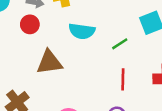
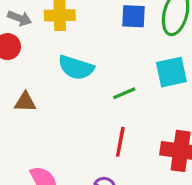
brown triangle: (49, 62) -> (25, 102), size x0.6

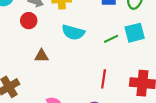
green line: (124, 93) -> (111, 39), moved

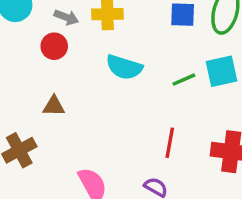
brown triangle: (42, 56) -> (54, 106), moved

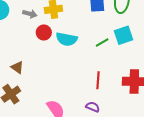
red circle: (54, 46) -> (44, 32), moved
brown triangle: (54, 106) -> (17, 67), moved, turned 40

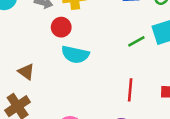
cyan semicircle: (67, 39) -> (75, 54), moved

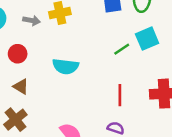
red circle: (61, 27) -> (18, 54), moved

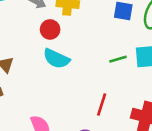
red circle: (18, 54) -> (50, 29), moved

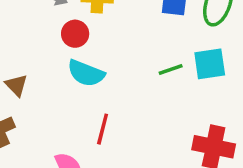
red line: (102, 105) -> (103, 129), moved

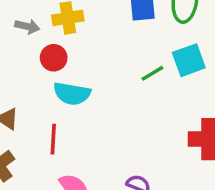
red line: (103, 129) -> (53, 139), moved

